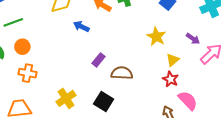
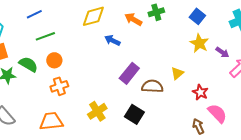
yellow star: (156, 37) -> (199, 43), moved
purple rectangle: (98, 60) -> (129, 73), size x1.5
yellow triangle: (173, 60) -> (177, 73), moved
orange cross: (27, 73) -> (59, 86), turned -30

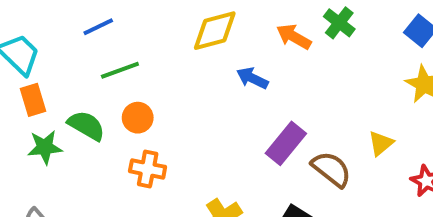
green cross: (156, 12) -> (339, 23), turned -35
orange cross: (59, 86) -> (148, 169), turned 30
brown semicircle: (152, 86) -> (331, 169), turned 35

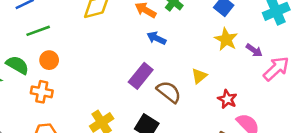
blue arrow: (252, 78) -> (157, 38), moved
orange cross: (148, 169) -> (42, 92), moved

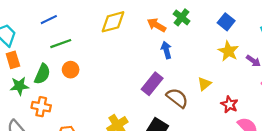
blue arrow: (157, 38) -> (166, 50), turned 49
green semicircle: (17, 65) -> (42, 74), turned 84
orange cross: (42, 92) -> (41, 107), moved

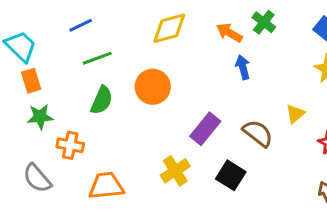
orange circle: (71, 70) -> (153, 87), moved, size x1.5
green semicircle: (42, 74) -> (102, 100), moved
purple rectangle: (152, 84) -> (205, 129), moved

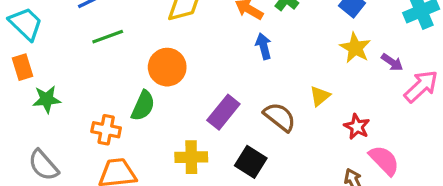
orange rectangle: (31, 81) -> (23, 67), moved
green semicircle: (102, 100) -> (143, 106), moved
orange cross: (70, 145) -> (106, 130), moved
yellow cross: (175, 171) -> (191, 157), turned 32

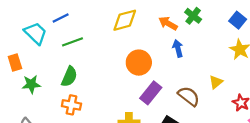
cyan trapezoid: (26, 24) -> (36, 33), moved
orange circle: (167, 67) -> (139, 63), moved
green semicircle: (143, 106) -> (69, 77), moved

